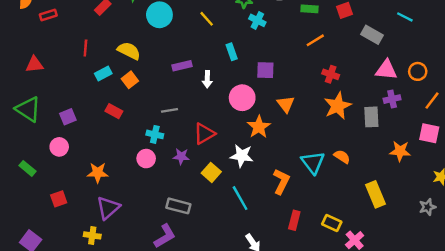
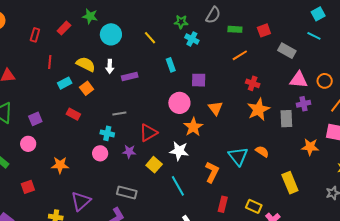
red rectangle: (48, 15) -> (35, 35), moved, turned -56
white arrow: (207, 79) -> (110, 66), moved
purple triangle: (108, 208) -> (81, 201), moved

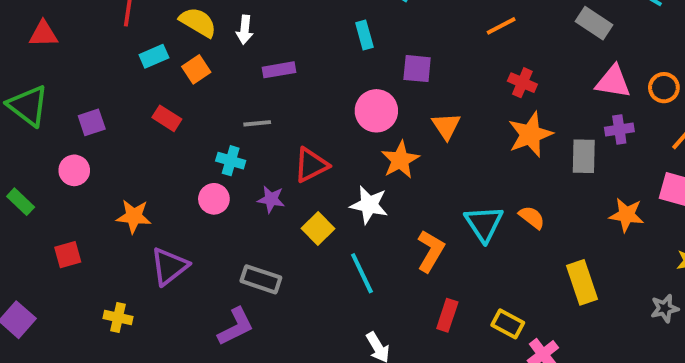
purple rectangle: (130, 77) -> (279, 70), moved
purple triangle: (81, 201) -> (169, 266), moved

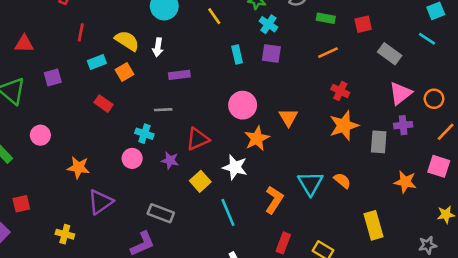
purple square: (417, 69) -> (271, 54), moved
pink triangle: (613, 82) -> (400, 93), turned -50
purple square: (92, 122) -> (53, 78), moved
red square: (68, 255) -> (21, 204), moved

